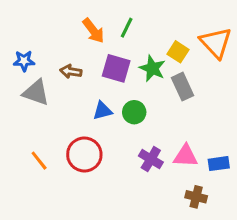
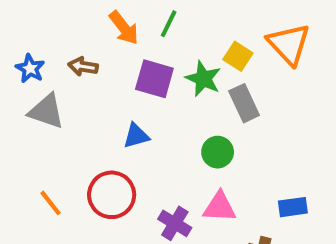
blue star: (24, 61) -> (30, 69), turned 30
brown arrow: (71, 71) -> (83, 66), moved
green circle: (134, 112) -> (218, 152), moved
pink triangle: (186, 156) -> (220, 207), moved
purple cross: (151, 159) -> (175, 223), moved

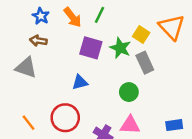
brown arrow: (83, 66) -> (38, 41), moved
blue star: (30, 69) -> (41, 16), moved

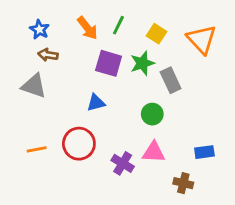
blue star: (41, 16) -> (39, 29), moved
yellow square: (141, 34) -> (156, 34), moved
green star: (120, 48) -> (142, 63), turned 30
orange line: (28, 123) -> (37, 149), turned -63

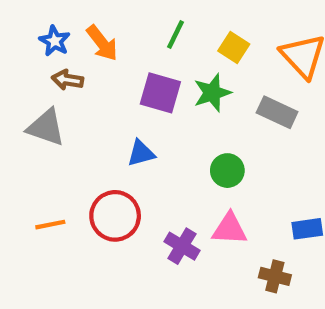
orange arrow: (87, 28) -> (102, 43), moved
gray rectangle: (171, 80) -> (277, 112), moved, turned -40

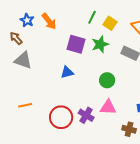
green line: (176, 34) -> (92, 17), moved
brown arrow: (68, 80) -> (16, 38), moved, turned 40
red circle: (115, 216) -> (61, 117), moved

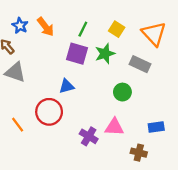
green line: (92, 17) -> (83, 29), moved
green circle: (107, 80) -> (122, 92), moved
orange line: (25, 105) -> (18, 125), turned 64
red circle: (61, 117) -> (49, 112), moved

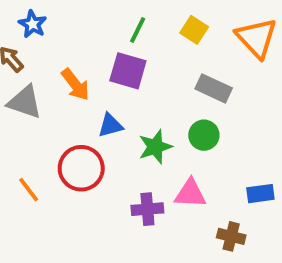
orange arrow: (46, 27) -> (75, 84), moved
green star: (105, 54) -> (155, 147), moved
gray rectangle: (140, 64) -> (214, 88), moved
purple cross: (89, 136) -> (147, 209), turned -36

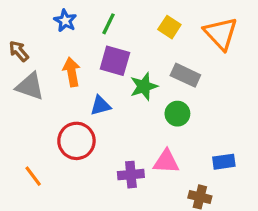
blue star: (33, 24) -> (65, 21), moved
green line: (138, 30) -> (109, 24), moved
orange arrow: (75, 84) -> (72, 72), turned -152
green star: (155, 147) -> (144, 86), moved
orange line: (29, 190) -> (33, 176), moved

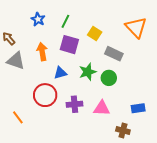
yellow square: (169, 27) -> (95, 33), moved
green star: (144, 86) -> (88, 72), moved
purple cross: (131, 175) -> (74, 104), moved

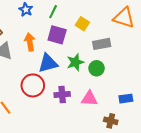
orange triangle: (136, 27) -> (124, 18), turned -30
gray rectangle: (114, 54) -> (102, 44), turned -36
blue triangle: (60, 73) -> (48, 63), size x1.5

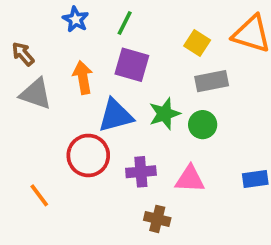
yellow square: (82, 24) -> (197, 43), moved
brown cross: (111, 121) -> (157, 219), moved

